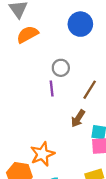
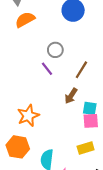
purple line: (52, 88) -> (47, 69), turned -32
orange star: (42, 154) -> (28, 116), moved

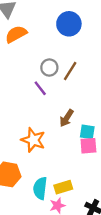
brown line: (81, 70) -> (70, 71), moved
orange star: (28, 116) -> (33, 140), moved, turned -30
yellow rectangle: (86, 148) -> (63, 187), moved

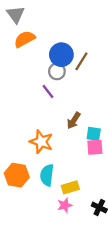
blue circle: (69, 24) -> (61, 55), moved
brown line: (70, 71) -> (81, 61), moved
cyan semicircle: (40, 188) -> (47, 175), moved

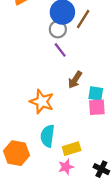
purple line: (48, 91) -> (60, 50), moved
orange hexagon: (17, 175) -> (17, 153), moved

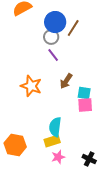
orange star: (42, 102) -> (31, 86), moved
cyan semicircle: (48, 136) -> (55, 127), moved
yellow rectangle: (72, 149) -> (52, 141), moved

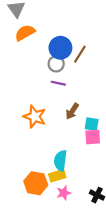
purple line: (53, 55) -> (58, 83), turned -40
orange hexagon: (15, 145) -> (36, 183), moved

